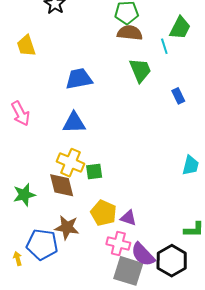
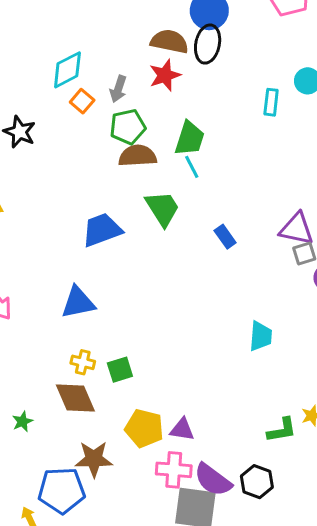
green trapezoid: (180, 28) -> (190, 138), moved
blue trapezoid: (79, 79) -> (102, 230), moved
yellow cross: (71, 163) -> (83, 362), size x0.6
green star: (24, 195) -> (22, 421), size x0.6
black hexagon: (172, 261) -> (257, 482), size x0.7

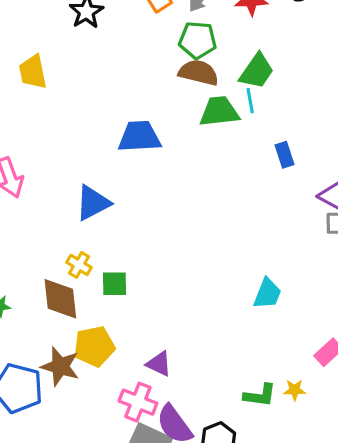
green trapezoid: (162, 208) -> (219, 112), moved, turned -81
blue rectangle: (225, 237) -> (284, 155), moved
blue triangle: (78, 303) -> (93, 203), turned -33
yellow pentagon: (144, 428) -> (94, 346), moved, turned 30

